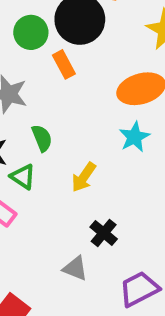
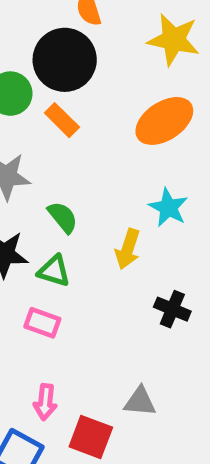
cyan star: (134, 137) -> (168, 208), moved
gray triangle: (75, 268) -> (140, 402), moved

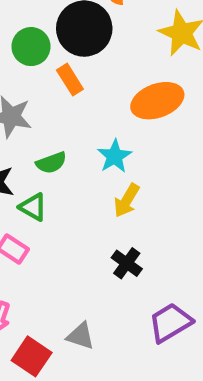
cyan star: (168, 208) -> (115, 156), moved
green semicircle: (63, 217) -> (51, 163), turned 96
yellow arrow: (128, 249) -> (127, 200), moved

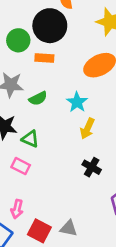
orange rectangle: (70, 80) -> (44, 58), turned -48
green semicircle: (51, 163) -> (38, 98), moved
gray triangle: (81, 336) -> (69, 228), moved

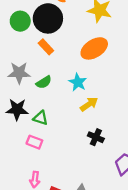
green circle: (18, 40) -> (20, 21), moved
orange rectangle: (44, 58) -> (46, 47), turned 49
yellow arrow: (87, 129) -> (89, 104), turned -144

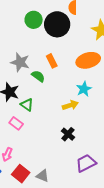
orange rectangle: (46, 47) -> (52, 61), moved
green semicircle: (44, 82) -> (38, 76), turned -128
cyan star: (78, 82) -> (84, 89), moved

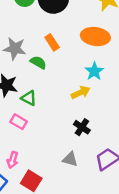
orange ellipse: (88, 60) -> (95, 37), turned 30
gray triangle: (43, 176) -> (70, 159), moved

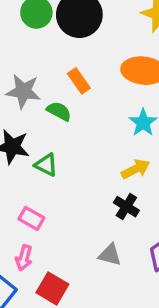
yellow arrow: (81, 92) -> (136, 169), moved
pink rectangle: (19, 122) -> (31, 218), moved

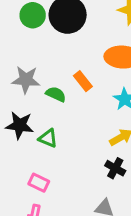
orange rectangle: (79, 81) -> (83, 81), moved

